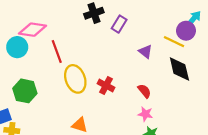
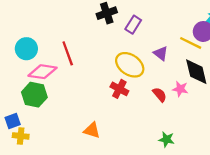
pink diamond: (33, 30) -> (42, 72), moved
yellow ellipse: (75, 79) -> (130, 65), moved, turned -36
pink star: (145, 114) -> (180, 89), moved

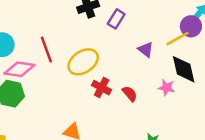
yellow line: (191, 43) -> (177, 39), turned -55
yellow ellipse: (130, 65) -> (83, 62), moved, turned -68
red semicircle: (160, 95) -> (130, 94), moved

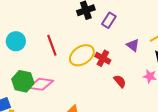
pink diamond: (19, 69) -> (41, 84), moved
red cross: (102, 88) -> (103, 58), moved

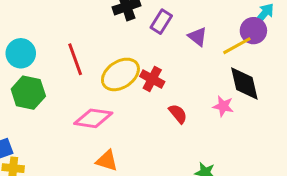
purple triangle: (133, 45) -> (198, 37), moved
green hexagon: (23, 81) -> (28, 93), moved
pink diamond: (41, 84) -> (93, 118), moved

